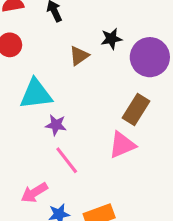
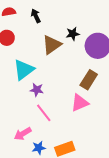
brown triangle: (79, 56) -> (52, 45), size x1.5
cyan triangle: (36, 94) -> (24, 70), turned -30

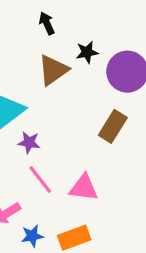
black arrow: (36, 16) -> (47, 23), moved
pink triangle: (80, 103) -> (84, 188), moved, turned 30

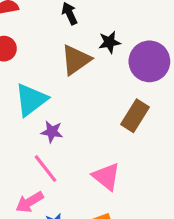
pink line: (40, 180) -> (45, 169), moved
pink triangle: (84, 188) -> (106, 177), turned 32

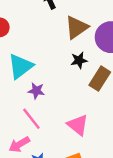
black star: (109, 42) -> (79, 60), moved
brown triangle: (76, 60) -> (77, 27), moved

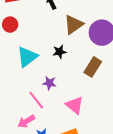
black star: (79, 60) -> (59, 52), moved
purple star: (36, 91) -> (49, 83), moved

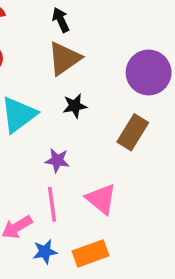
brown triangle: (74, 25) -> (64, 58), moved
pink line: (36, 100) -> (52, 204), moved, turned 30

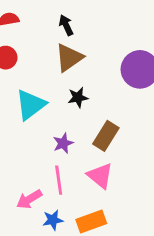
brown rectangle: (133, 132) -> (106, 136), moved
purple star: (57, 160) -> (63, 143), turned -30

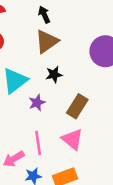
purple star: (63, 143) -> (37, 103), moved

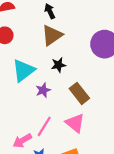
brown rectangle: (77, 106) -> (79, 93), turned -70
pink line: (38, 143) -> (44, 126), turned 40

